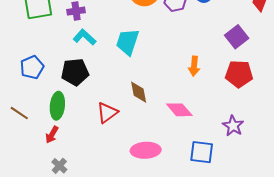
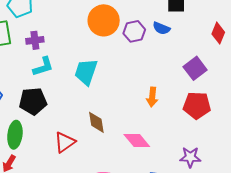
cyan L-shape: (85, 37) -> (43, 67), turned 120
purple star: (233, 126) -> (190, 157), turned -30

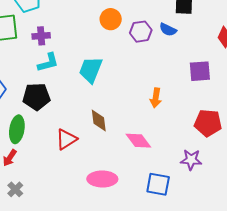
orange circle: (104, 20) -> (111, 19), size x0.7
purple square: (195, 68) -> (200, 71), turned 30
red pentagon: (197, 105) -> (208, 123), moved

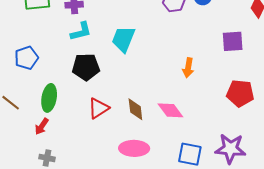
black pentagon: (36, 97) -> (86, 67), moved
brown diamond: (99, 121) -> (135, 109), moved
purple star: (191, 160) -> (230, 149), moved, size x1.4
gray cross: (15, 189) -> (47, 158), turned -35

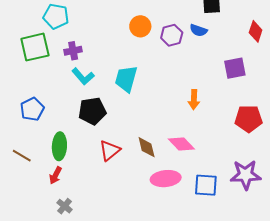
cyan L-shape: (81, 31) -> (83, 76), turned 70
pink ellipse: (134, 148) -> (166, 179), moved
gray cross: (47, 158) -> (65, 206), turned 35

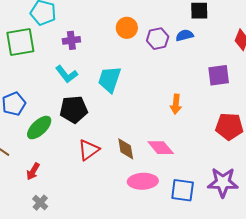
blue semicircle: (198, 30) -> (185, 35), turned 144
purple cross: (73, 51) -> (71, 40), moved
green ellipse: (59, 146) -> (39, 128), moved, turned 40

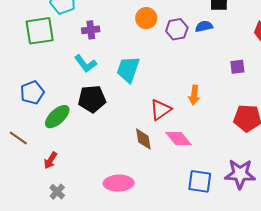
purple square: (219, 75) -> (237, 67), size x0.7
red triangle: (89, 150) -> (161, 110), moved
pink ellipse: (143, 181) -> (119, 183), moved

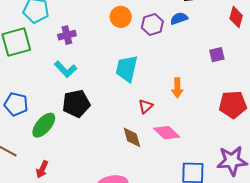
cyan trapezoid: (128, 69) -> (127, 69), moved
blue pentagon: (32, 93) -> (16, 104), turned -30
red triangle: (161, 110) -> (146, 106), size x0.7

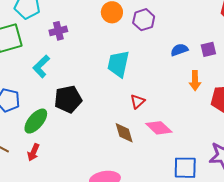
blue semicircle: (179, 18) -> (179, 50), moved
cyan L-shape: (66, 69) -> (41, 66), moved, turned 90
orange arrow: (177, 88) -> (195, 81), moved
red arrow: (42, 169) -> (33, 152), moved

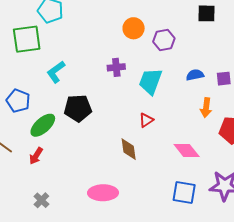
purple cross: (58, 31) -> (116, 67), moved
cyan trapezoid: (118, 64) -> (151, 81), moved
pink diamond: (159, 128) -> (187, 151), moved

